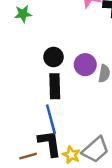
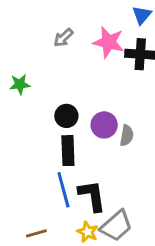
green star: (23, 14) -> (20, 84), moved
black L-shape: (50, 143) -> (92, 196), moved

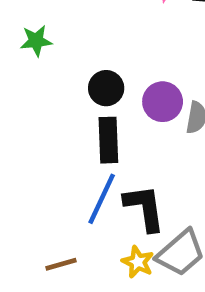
blue line: (63, 190) -> (102, 199), turned 40

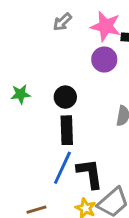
green star: (36, 41) -> (21, 94), moved
purple circle: (163, 102) -> (104, 59), moved

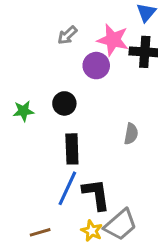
purple circle: (104, 59) -> (96, 66), moved
black circle: (65, 97) -> (64, 103), moved

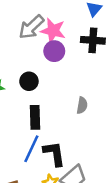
gray arrow: (67, 35) -> (31, 27), size x1.6
pink star: (113, 40) -> (53, 31), moved

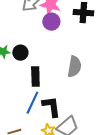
black circle: (29, 81) -> (20, 53), moved
gray semicircle: (82, 105) -> (74, 67), size x1.5

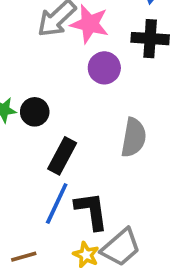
purple circle: (51, 22) -> (104, 68), moved
black rectangle: (35, 77) -> (62, 156), turned 30

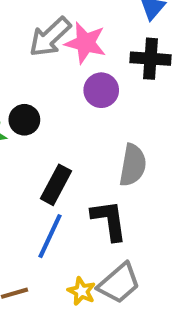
black circle: (35, 112) -> (24, 120), moved
black L-shape: (91, 211) -> (109, 220), moved

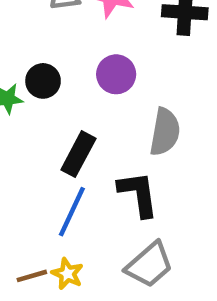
purple circle: (101, 90) -> (116, 74), moved
yellow star: (82, 291) -> (67, 274), moved

